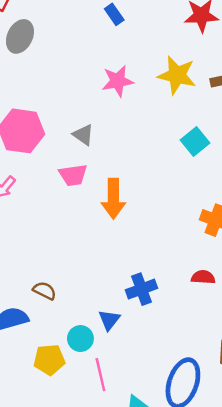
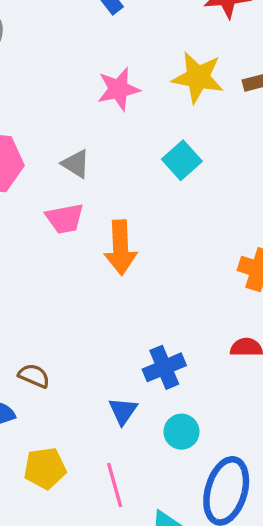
cyan square: (195, 142) -> (182, 160), moved
cyan circle: (80, 339) -> (181, 432), moved

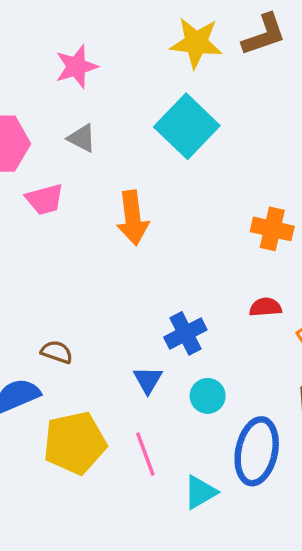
pink star: (118, 89) -> (76, 67), moved
cyan square: (182, 160) -> (187, 126), size x1.6
pink trapezoid: (65, 218) -> (45, 199), moved
yellow pentagon: (45, 468) -> (75, 443), size x1.5

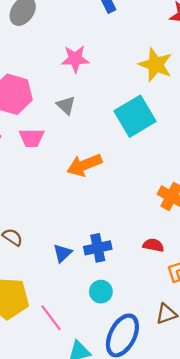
orange arrow: (133, 218) -> (84, 165), turned 60
blue triangle: (148, 380) -> (62, 253), moved
pink line: (145, 454) -> (51, 318), turned -32

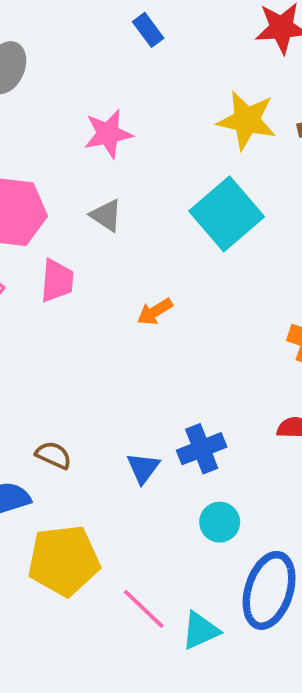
pink trapezoid: (32, 138) -> (57, 281), turned -76
orange arrow: (84, 165) -> (155, 312), size x0.6
pink line: (51, 318) -> (144, 609), moved

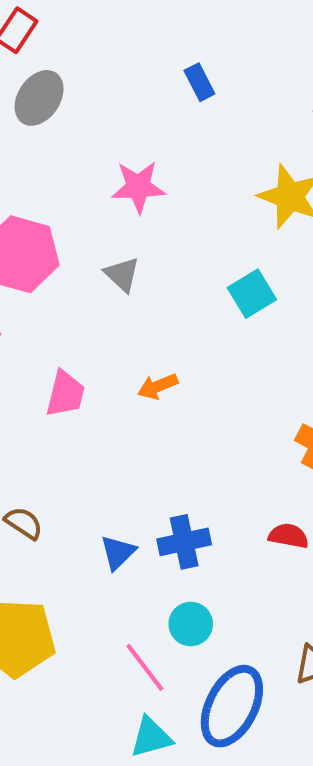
cyan square: (227, 214) -> (252, 294), size x0.6
pink trapezoid: (57, 281) -> (65, 394), moved
pink line: (144, 609) -> (145, 667), moved

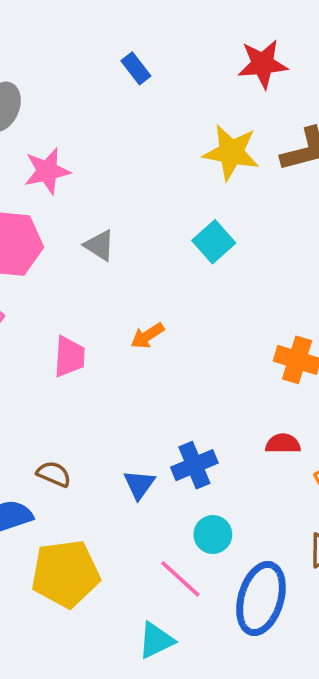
pink star: (138, 187) -> (47, 171), moved
cyan triangle: (151, 737) -> (156, 640), moved

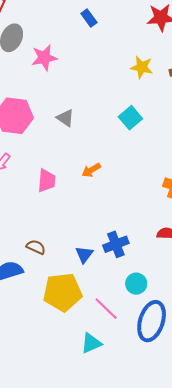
yellow star: (231, 152) -> (142, 67), size x0.7
pink star: (47, 171) -> (44, 58), moved
cyan circle: (213, 535) -> (136, 284), moved
yellow pentagon: (65, 574) -> (62, 292), moved

